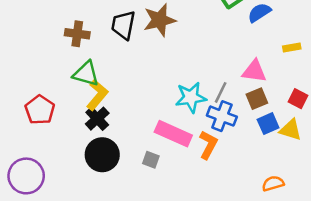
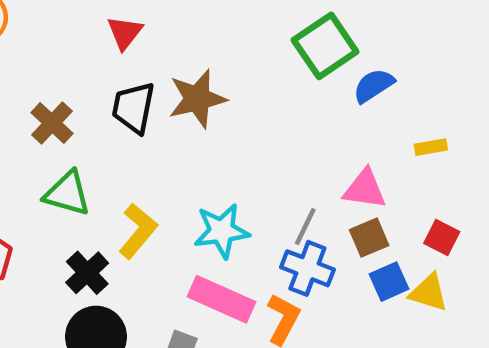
brown cross: (77, 34) -> (52, 123), turned 35
yellow L-shape: (97, 95) -> (138, 231), moved
cyan star: (191, 97) -> (222, 231), moved

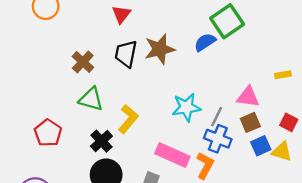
blue semicircle: (374, 86) -> (205, 42), moved
cyan star: (222, 231) -> (186, 107), moved

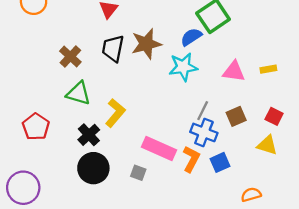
pink triangle: (248, 97) -> (234, 71), moved
cyan star: (186, 107) -> (183, 67), moved
blue square: (261, 146) -> (220, 162), moved

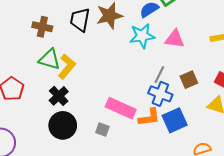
brown cross: (70, 57) -> (42, 27), turned -30
pink triangle: (234, 71) -> (175, 39), moved
yellow L-shape: (115, 113) -> (67, 66), moved
orange L-shape: (191, 159) -> (149, 117), turned 55
blue square: (220, 162) -> (175, 120), size x1.4

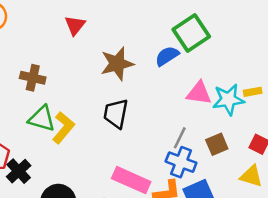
black trapezoid: (80, 20) -> (116, 114), moved
cyan star: (142, 36) -> (228, 99), moved
black cross: (59, 96) -> (19, 171), moved

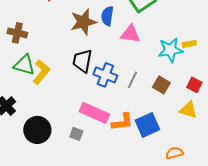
blue semicircle: (167, 56) -> (107, 16), moved, turned -48
pink triangle: (199, 93) -> (130, 34), moved
brown square: (217, 144) -> (161, 85), turned -36
blue cross: (181, 162) -> (105, 75), moved

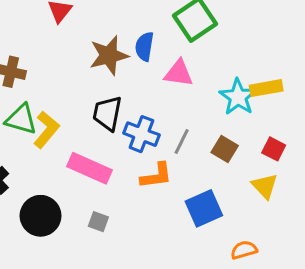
yellow rectangle: (189, 44) -> (266, 88), size x1.5
cyan star: (170, 50) -> (238, 97), turned -30
yellow triangle: (188, 110) -> (265, 186), turned 30
pink rectangle: (94, 113) -> (90, 168), moved
orange L-shape: (122, 122) -> (156, 176), moved

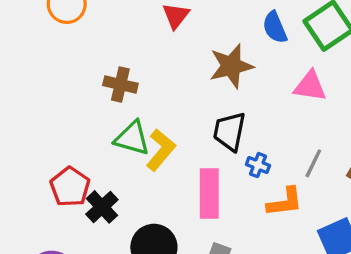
blue semicircle: (144, 46) -> (275, 27), moved, turned -32
blue cross: (141, 134) -> (258, 165), moved, size x0.6
pink rectangle: (90, 168) -> (209, 194), turned 66

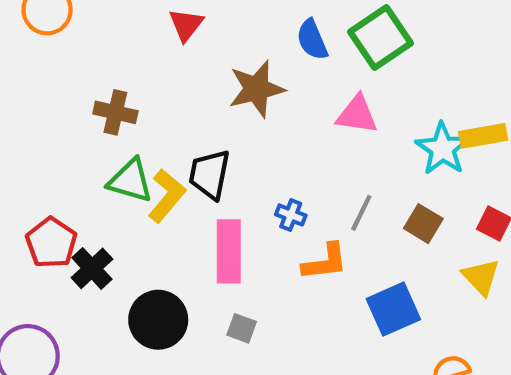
black trapezoid: (229, 131) -> (209, 174), moved

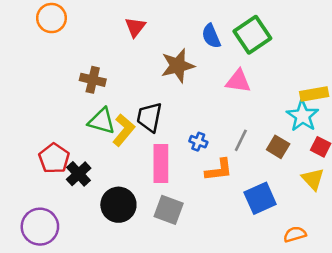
cyan star: (443, 149) -> (303, 116), moved
gray square: (242, 328) -> (169, 210), size x1.6

